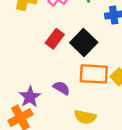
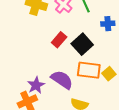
purple semicircle: (61, 88) -> (62, 80), size x1.6

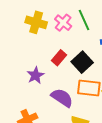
purple star: (36, 85) -> (35, 75), moved

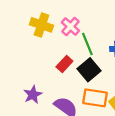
green line: (84, 20) -> (87, 44), moved
purple star: (35, 75) -> (33, 95), moved

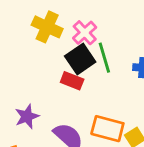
red rectangle: (64, 64) -> (72, 81), turned 63
black square: (89, 70) -> (80, 59), moved

